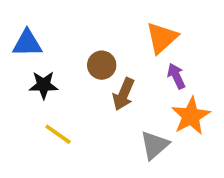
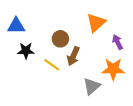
purple arrow: (176, 76) -> (118, 42), moved
orange star: (191, 116) -> (113, 69), turned 30
yellow line: (58, 134) -> (52, 65), moved

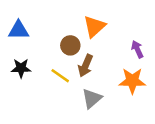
orange triangle: (96, 23) -> (94, 26), moved
black star: (26, 51) -> (21, 68), moved
gray triangle: (92, 86) -> (92, 98), moved

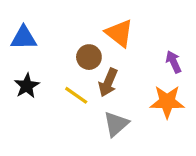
orange triangle: (94, 26) -> (119, 33), turned -40
black star: (21, 68) -> (27, 86), turned -30

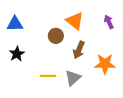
purple arrow: (174, 62) -> (109, 22), moved
brown arrow: (108, 83) -> (79, 50), moved
yellow line: (76, 95) -> (48, 76), moved, turned -35

